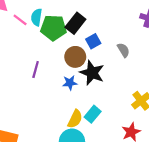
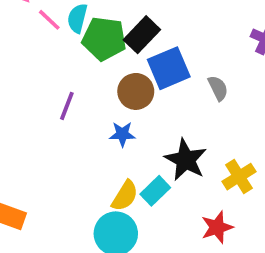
blue square: (93, 41) -> (169, 68), size x1.6
black star: (92, 73) -> (186, 160), moved

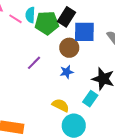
blue square: (169, 68) -> (84, 32), turned 35
purple line: (67, 106) -> (34, 63), turned 35
yellow semicircle: (125, 196) -> (61, 105), moved, turned -84

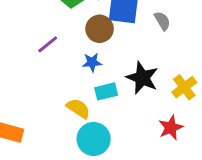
cyan rectangle: (90, 99) -> (106, 91), moved, turned 35

